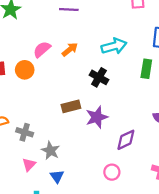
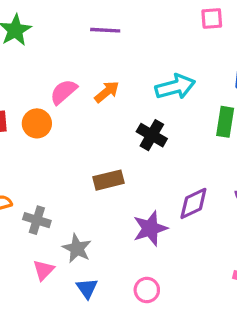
purple star: (97, 117) -> (150, 228), moved
purple diamond: (126, 140) -> (193, 203), moved
pink circle: (112, 172) -> (147, 290), moved

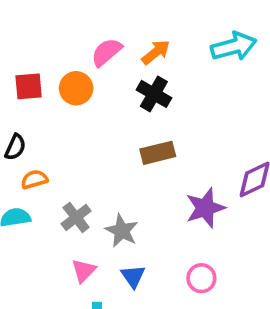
black cross: (152, 135) -> (154, 94), moved
gray cross: (37, 220) -> (76, 217), moved, turned 35
pink triangle: (44, 270) -> (84, 271), moved

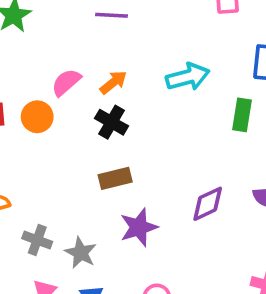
purple star: (205, 208) -> (139, 227), moved
gray cross: (76, 217) -> (37, 240), turned -32

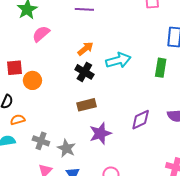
cyan arrow: (188, 77) -> (118, 60), moved
pink semicircle: (66, 82) -> (41, 34), moved
orange circle: (37, 117) -> (32, 80), moved

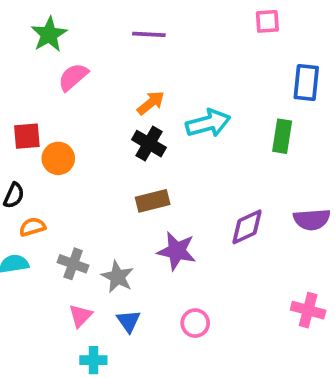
purple star: (100, 133) -> (177, 251), turned 30

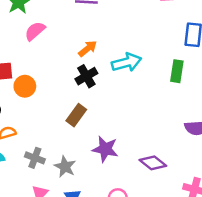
black cross: (149, 144) -> (86, 76), turned 30
brown rectangle: (153, 201) -> (76, 115), moved, turned -40
purple diamond: (247, 227) -> (153, 163), moved, turned 64

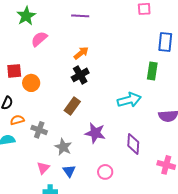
cyan arrow: (127, 62) -> (129, 100), moved
gray cross: (35, 158) -> (39, 130), moved
purple diamond: (153, 163) -> (133, 144), turned 55

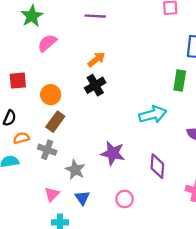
orange circle: (31, 83) -> (51, 95), moved
brown rectangle: (72, 106) -> (55, 122), moved

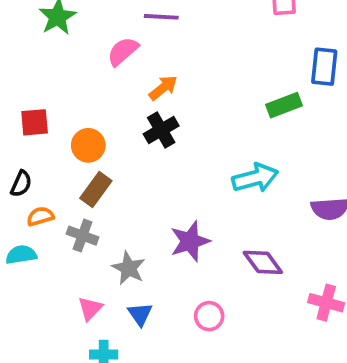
pink semicircle: (47, 43) -> (123, 51), moved
green rectangle: (180, 81) -> (284, 105), moved, turned 60
purple star: (113, 153) -> (190, 241), turned -30
purple diamond: (157, 166) -> (263, 262), turned -40

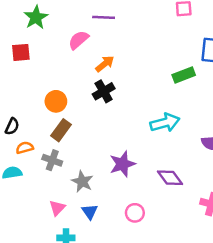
red square: (35, 122) -> (21, 52), moved

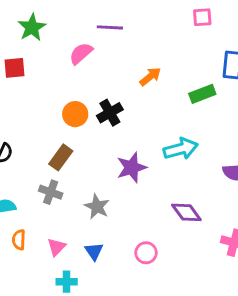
orange arrow: (105, 64) -> (150, 77), moved
orange circle: (56, 101) -> (75, 114), moved
orange semicircle: (25, 148) -> (19, 240), moved, turned -72
purple star: (122, 164) -> (132, 168), moved
gray star: (82, 182) -> (97, 207), moved

